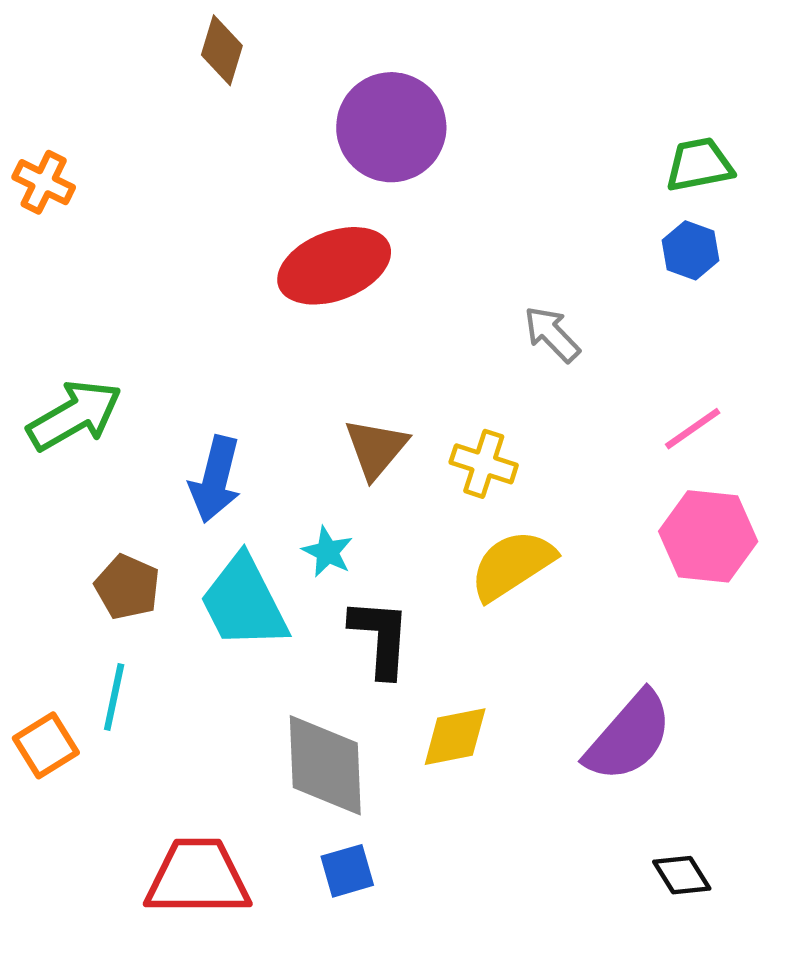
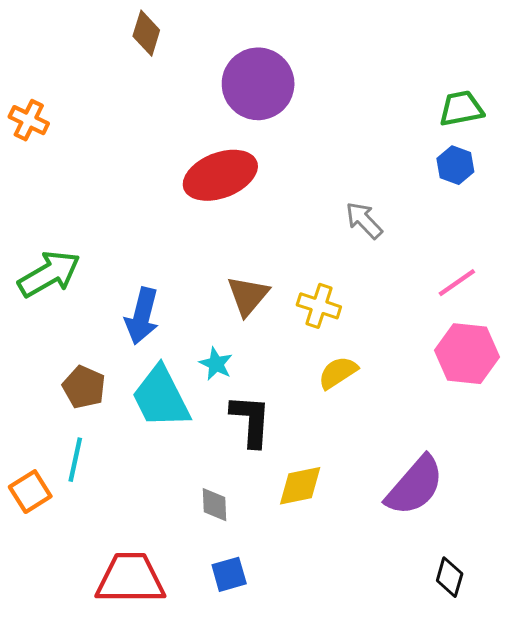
yellow semicircle: (512, 565) -> (338, 373), size x0.7
gray diamond: (325, 765) -> (215, 505), size x0.5
black diamond: (682, 875) -> (450, 577), turned 48

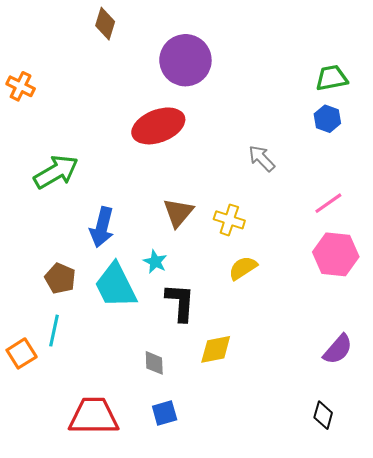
green arrow: (49, 274) -> (56, 172), moved
purple semicircle: (415, 486) -> (338, 349), moved, size x0.7

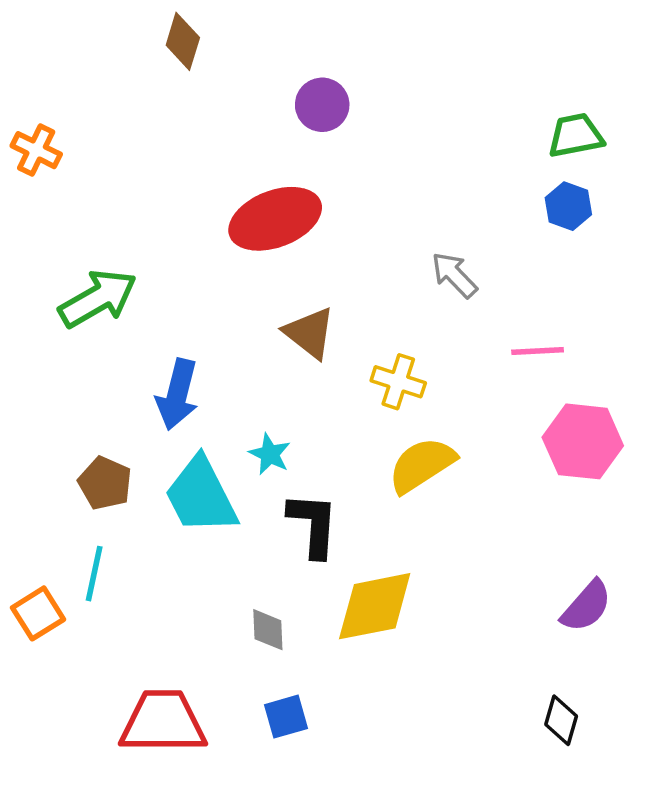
purple circle: (185, 60) -> (322, 105), size x0.6
pink line: (328, 203) -> (538, 351), moved, turned 32
brown triangle: (178, 213) -> (310, 333), moved, turned -32
yellow semicircle: (243, 268) -> (422, 465), size x1.4
yellow diamond: (216, 349) -> (375, 606), size x1.4

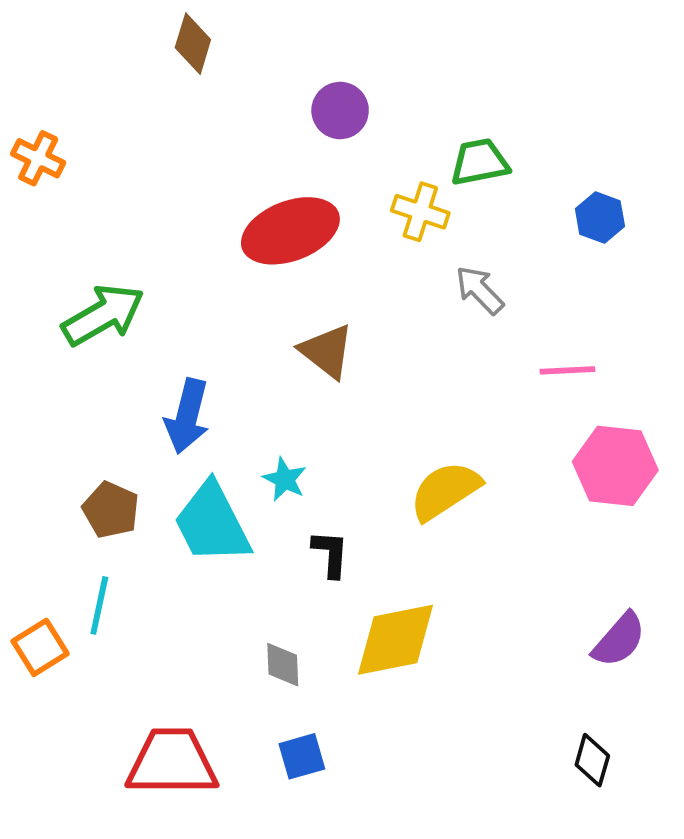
green trapezoid: (576, 136) -> (480, 162), moved
yellow cross: (398, 382) -> (420, 212), moved
black L-shape: (313, 525) -> (331, 554), size x0.7

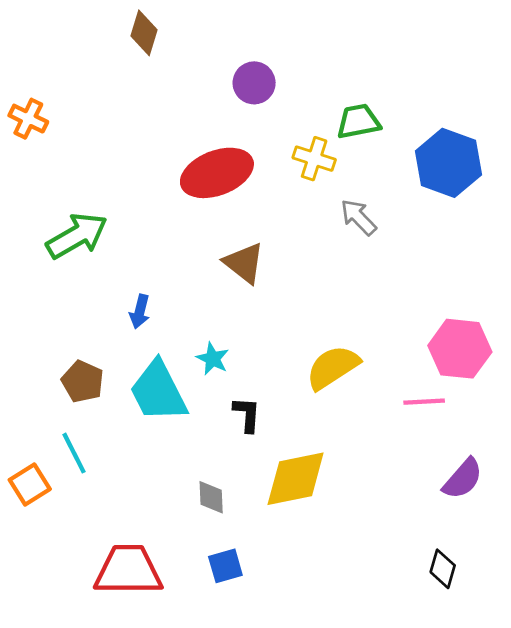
blue hexagon: (600, 217) -> (448, 163), size x1.8
pink line: (567, 370) -> (424, 402), moved
blue arrow: (187, 416) -> (140, 312), size x0.6
cyan line: (99, 605) -> (74, 453), turned -39

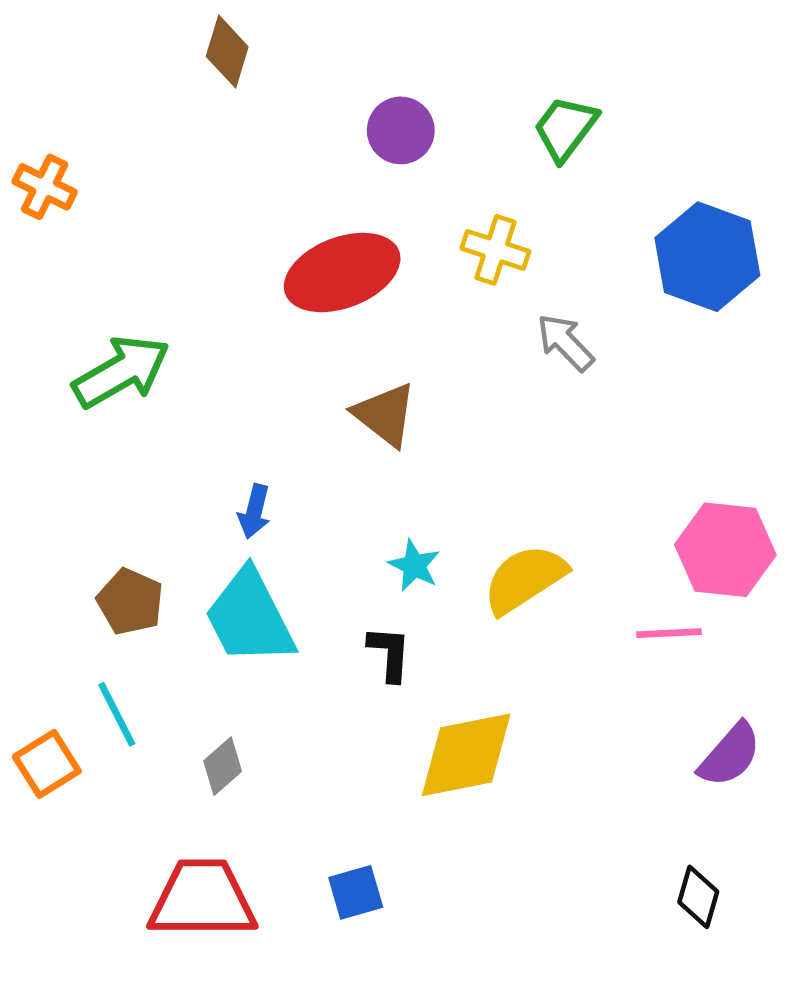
green trapezoid: (358, 121) -> (565, 128), moved, turned -42
blue arrow: (140, 312) -> (254, 511), moved
cyan star: (213, 359) -> (414, 566), moved
gray diamond: (211, 497) -> (223, 766), moved, turned 51

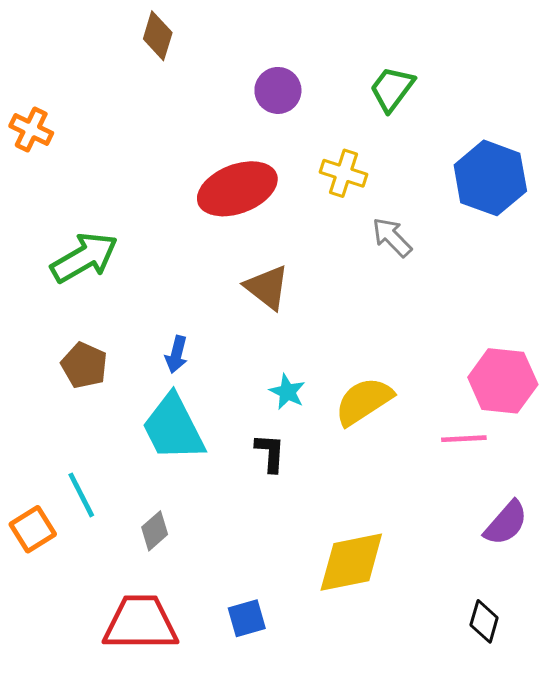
brown pentagon: (130, 602) -> (84, 365), moved
yellow diamond: (466, 755) -> (351, 562), moved

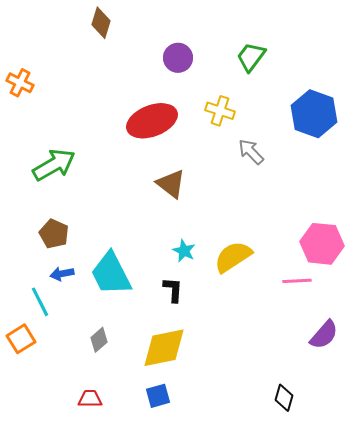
blue arrow: (176, 354) -> (62, 274), moved, turned 65
cyan line: (81, 495) -> (40, 302), moved
yellow diamond: (351, 562) -> (164, 348), moved
black diamond: (484, 621) -> (284, 398), moved
red trapezoid: (141, 623) -> (90, 399), size x0.5

